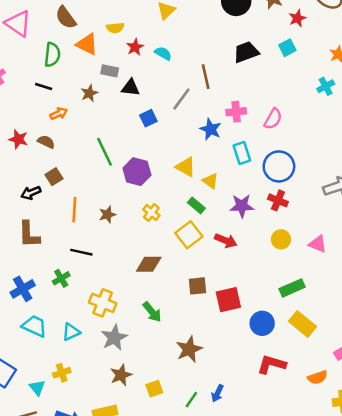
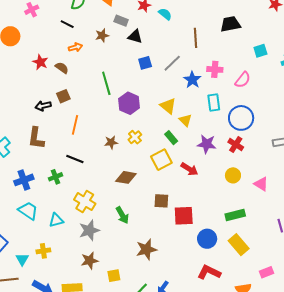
cyan square: (287, 48) -> (260, 51), moved
gray line: (181, 99) -> (172, 63), moved
brown star: (107, 215) -> (111, 142), moved

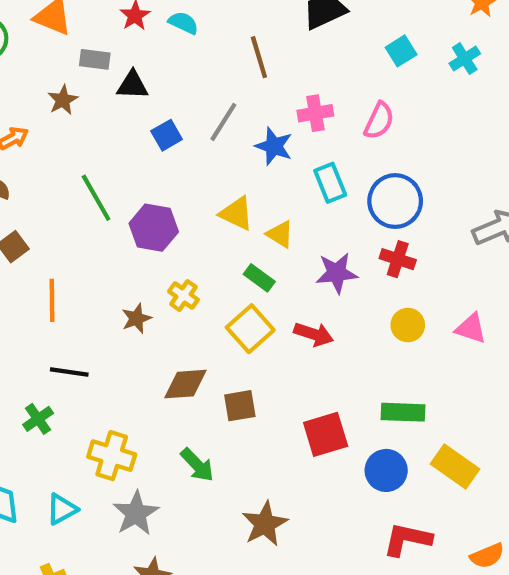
brown square: (161, 201) -> (240, 406), moved
green rectangle: (235, 215) -> (403, 412), moved, turned 30

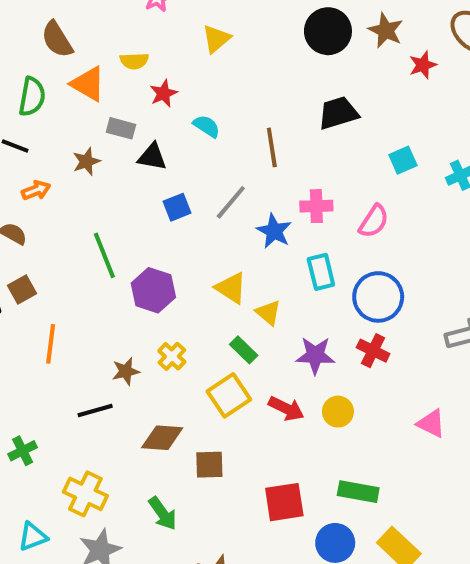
cyan semicircle: (183, 23) -> (207, 126), moved
yellow circle: (408, 325) -> (338, 412), moved
black line: (69, 372) -> (95, 410), moved, turned -32

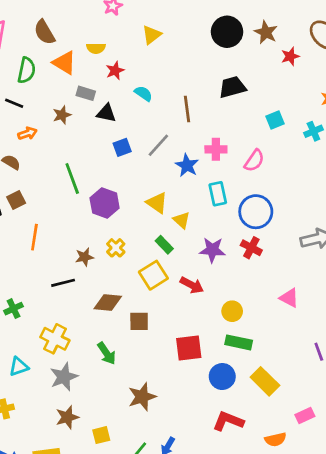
yellow circle: (338, 412) -> (232, 311), moved

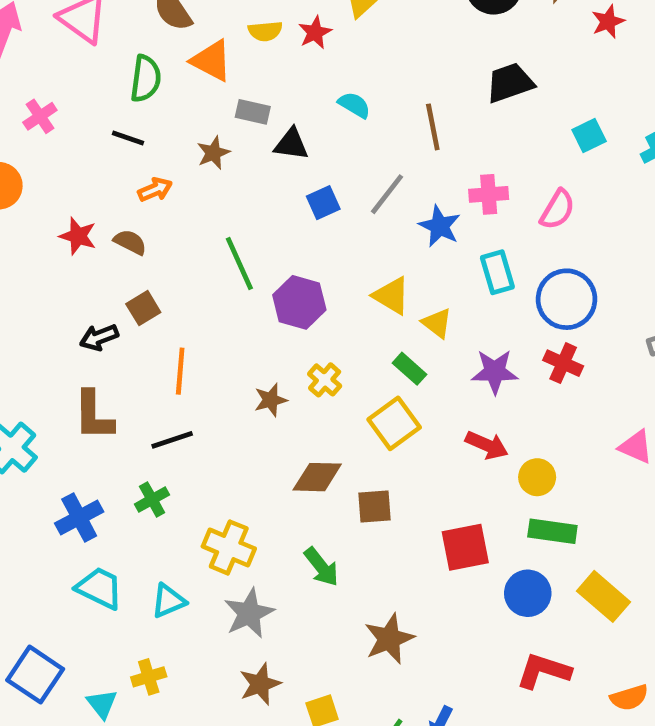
red star: (115, 71) -> (315, 32), moved
black line: (63, 283) -> (172, 440), moved
red arrow: (192, 285) -> (487, 445), moved

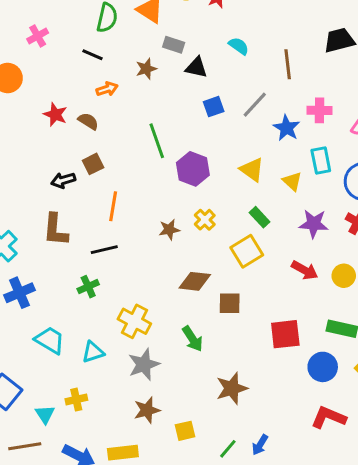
yellow triangle: (437, 323) -> (292, 181), moved
yellow circle: (537, 477) -> (344, 276), moved
blue cross: (79, 518) -> (20, 293), moved

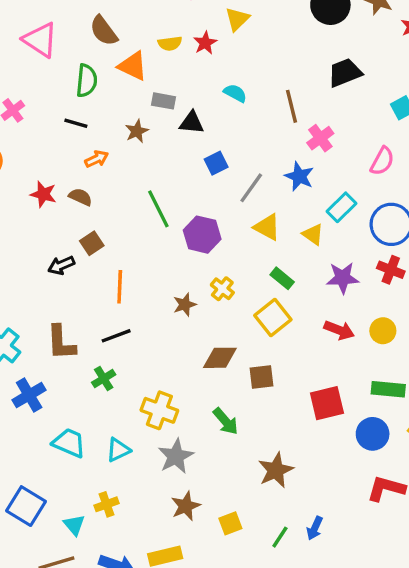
gray line: (255, 105) -> (251, 188), moved
pink cross: (320, 110) -> (320, 138), moved, turned -30
cyan rectangle: (321, 160) -> (341, 207), turned 64
brown L-shape: (55, 230) -> (61, 343), moved

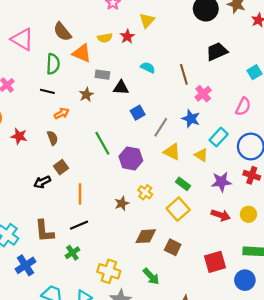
red star: (43, 194) -> (19, 136), moved
brown semicircle: (80, 197) -> (52, 138), turned 48
brown square: (261, 377) -> (173, 247), turned 35

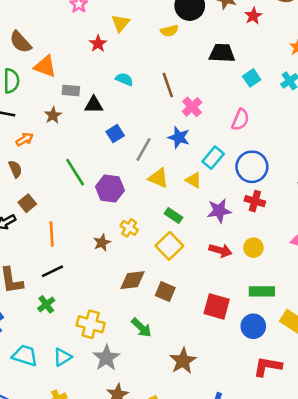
yellow semicircle: (105, 38) -> (169, 31), moved
black trapezoid: (217, 51) -> (222, 53), moved, turned 30
red square: (215, 262) -> (217, 306), turned 35

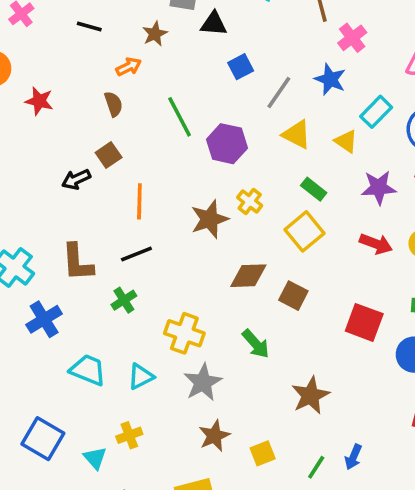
orange arrow: (25, 139) -> (129, 67), moved
brown semicircle: (15, 169) -> (114, 104), moved
brown star: (102, 243) -> (210, 219), size x1.5

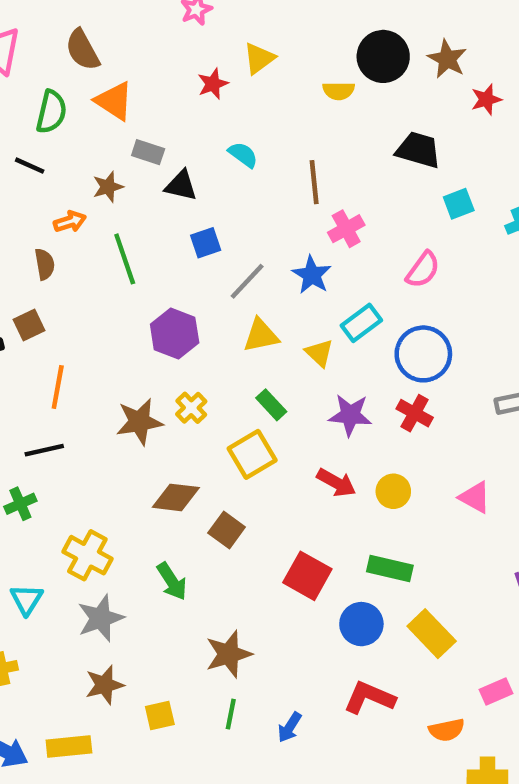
green line: (180, 117) -> (125, 259), moved
yellow triangle: (297, 134) -> (261, 335), turned -48
cyan triangle: (141, 377) -> (27, 599), turned -40
blue arrow: (353, 457) -> (290, 727), moved
green line: (316, 467) -> (231, 714), moved, turned -30

